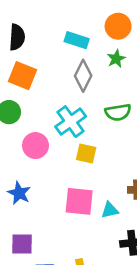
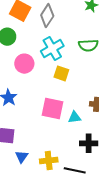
gray diamond: (83, 76) -> (47, 15), moved

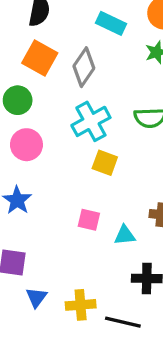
pink circle: (24, 64) -> (26, 145), moved
pink square: (53, 108) -> (89, 220), size x0.6

